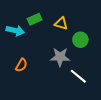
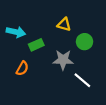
green rectangle: (35, 19) -> (36, 45), moved

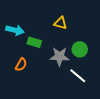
green circle: (84, 42) -> (80, 49), moved
green rectangle: (36, 45) -> (34, 42), turned 40

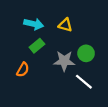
cyan arrow: (15, 30) -> (34, 24), moved
green rectangle: (34, 42) -> (37, 46), turned -56

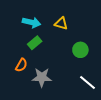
gray star: (64, 61) -> (42, 77), moved
white line: (84, 82) -> (88, 82), moved

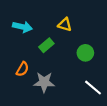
cyan arrow: (32, 22) -> (22, 27), moved
green rectangle: (35, 43) -> (46, 45), moved

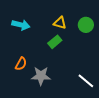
green rectangle: (46, 45) -> (55, 42), moved
green circle: (85, 53) -> (86, 25), moved

